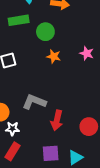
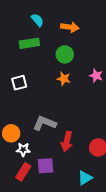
green circle: (45, 32) -> (65, 54), moved
purple square: (51, 153) -> (46, 166), moved

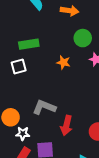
green rectangle: (29, 43) -> (29, 44), moved
green circle: (65, 54) -> (83, 38), moved

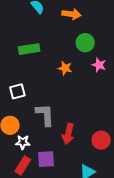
white square: (19, 67) -> (17, 91), moved
gray L-shape: (44, 107) -> (45, 115), turned 65

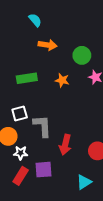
orange arrow: (71, 14) -> (48, 45), moved
green rectangle: (29, 49) -> (27, 78), moved
white square: (17, 91) -> (20, 114), moved

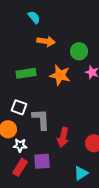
orange star: (62, 80) -> (60, 75), size x1.5
white square: (20, 114) -> (19, 107), turned 35

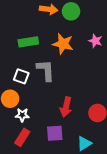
green circle: (79, 51) -> (71, 11), moved
gray L-shape: (41, 119) -> (46, 70), moved
purple square: (42, 161) -> (55, 133), moved

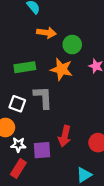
green circle: (71, 11) -> (72, 45), moved
purple square: (55, 133) -> (42, 150), moved

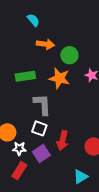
white square: (17, 104) -> (39, 128), moved
purple square: (42, 150) -> (41, 154), turned -30

